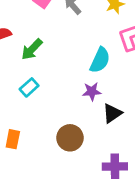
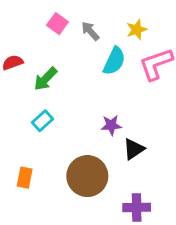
cyan semicircle: (100, 60) -> (114, 61), moved
brown circle: (70, 138) -> (87, 176), size x1.4

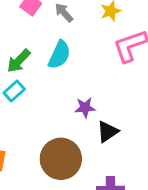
cyan semicircle: (114, 61) -> (59, 55), moved
cyan rectangle: (42, 121) -> (14, 91), moved

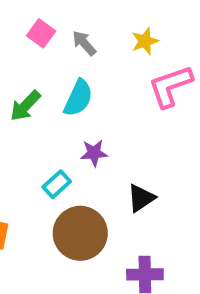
cyan rectangle: (14, 91) -> (57, 184), moved
purple star: (85, 108) -> (94, 153), moved

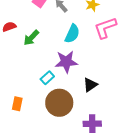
cyan semicircle: (78, 98) -> (72, 34), moved
purple star: (94, 153) -> (66, 62), size x1.6

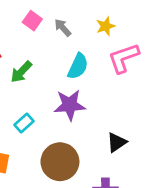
cyan rectangle: (47, 78) -> (24, 123), moved
black triangle: (90, 85) -> (117, 142), moved

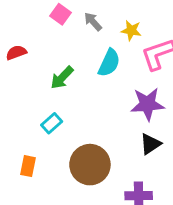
yellow star: (106, 26) -> (131, 30), moved, turned 30
green arrow: (21, 72) -> (62, 78), moved
purple star: (70, 105) -> (147, 104), moved

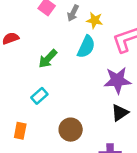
gray arrow: (93, 22) -> (73, 13), turned -112
yellow star: (131, 30) -> (95, 20), moved
brown circle: (90, 165) -> (71, 130), size x0.7

